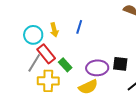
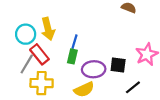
blue line: (79, 27) -> (75, 42), moved
yellow arrow: (54, 30) -> (48, 29), size x1.5
green rectangle: (65, 65) -> (72, 56), moved, turned 56

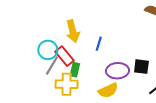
cyan circle: (26, 34) -> (48, 50), moved
green rectangle: (72, 56) -> (75, 70), moved

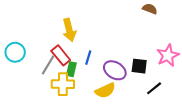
blue line: (99, 44) -> (88, 58), moved
cyan circle: (48, 50) -> (15, 52), moved
purple ellipse: (118, 71) -> (115, 70), turned 35

